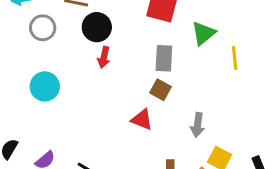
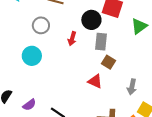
black circle: (97, 27) -> (91, 20), moved
gray circle: (43, 28) -> (41, 25), moved
gray rectangle: (164, 58) -> (101, 42), moved

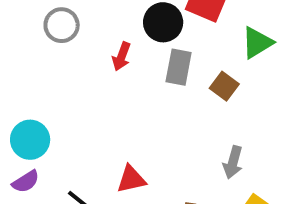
cyan circle: (32, 56) -> (30, 140), moved
brown square: (109, 62) -> (224, 86), moved
red triangle: (95, 81) -> (131, 179), moved, turned -42

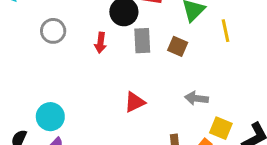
gray arrow: (233, 162) -> (197, 98), turned 95
red triangle: (131, 179) -> (135, 102), moved

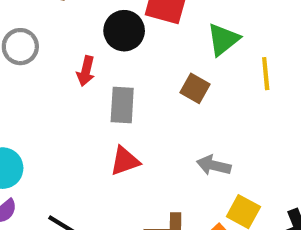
gray rectangle: (142, 41) -> (122, 105), moved

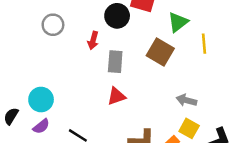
brown square: (195, 88) -> (160, 52), size x1.5
gray arrow: (214, 165) -> (186, 100), moved

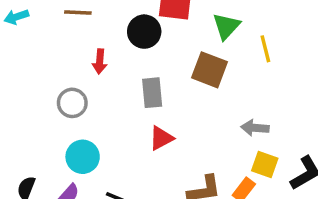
gray circle: (53, 25) -> (72, 103), moved
red arrow: (93, 40) -> (100, 61), moved
cyan circle: (41, 100) -> (83, 157), moved

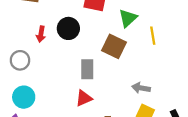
black circle: (144, 32) -> (68, 28), moved
gray rectangle: (152, 93) -> (87, 69), moved
red triangle: (161, 138) -> (84, 98), moved

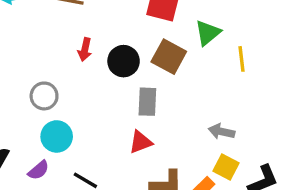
black circle: (68, 28) -> (124, 61), moved
brown square: (114, 46) -> (169, 57), moved
gray circle: (20, 60) -> (44, 96), moved

